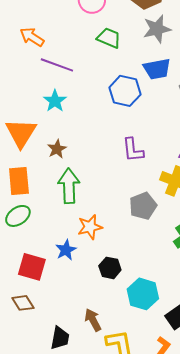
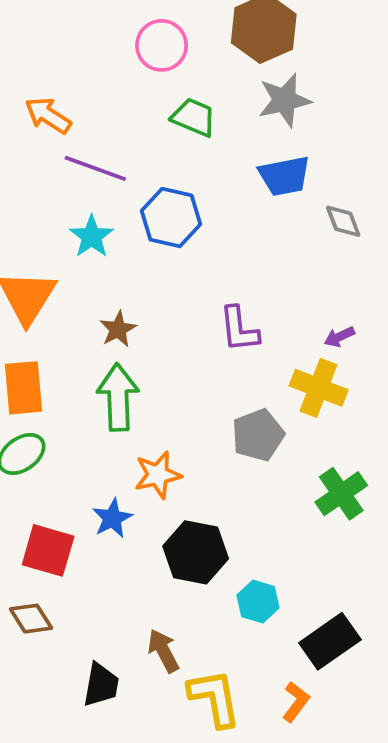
blue hexagon: (125, 91) -> (171, 218), moved
brown star: (57, 149) -> (118, 329), moved
black hexagon: (110, 268) -> (196, 552), size x1.5
cyan hexagon: (143, 294) -> (258, 602), size x0.7

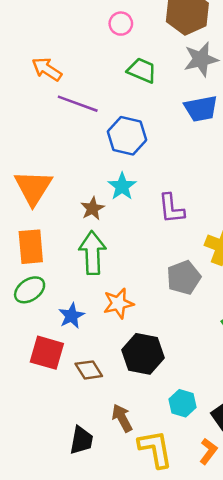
pink circle: (162, 45) -> (121, 24), size x0.7
cyan star: (92, 236) -> (122, 186), moved
blue star: (112, 518) -> (72, 316), moved
cyan hexagon: (258, 602) -> (182, 403), moved
brown diamond: (31, 619) -> (89, 370), moved

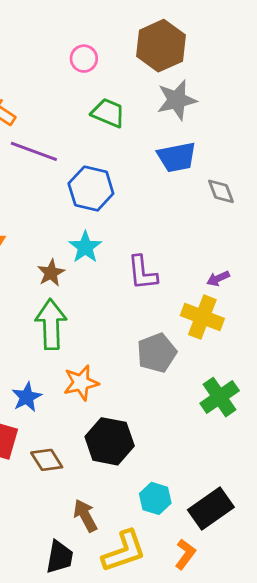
black trapezoid: (81, 440) -> (60, 557), moved
yellow L-shape: (155, 449) -> (124, 551), turned 81

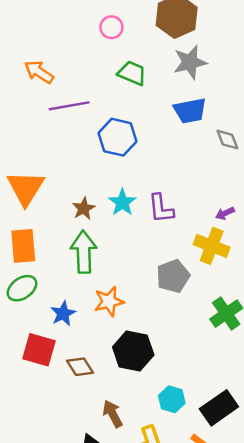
purple line: (34, 151) -> (69, 106), turned -30
cyan star: (85, 247) -> (122, 202), moved

